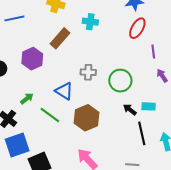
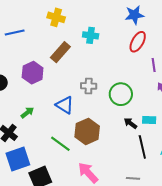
green line: (50, 115) -> (60, 144), moved

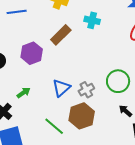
gray cross: (89, 86) -> (86, 90), moved, turned -35
blue triangle: (65, 105) -> (61, 88), turned 42

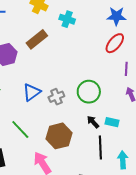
cyan cross: (92, 20) -> (67, 19), moved
brown hexagon: (82, 116) -> (59, 136), moved

